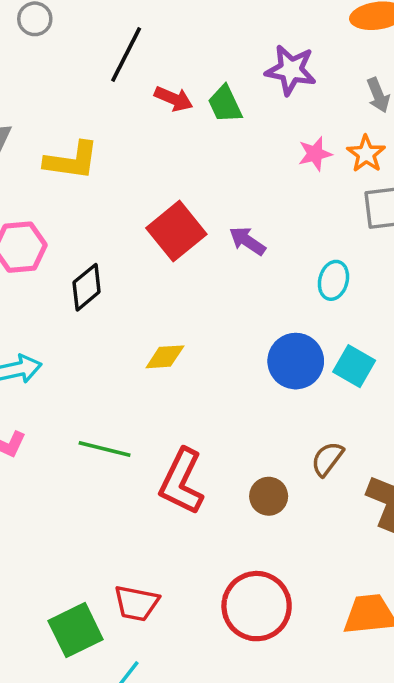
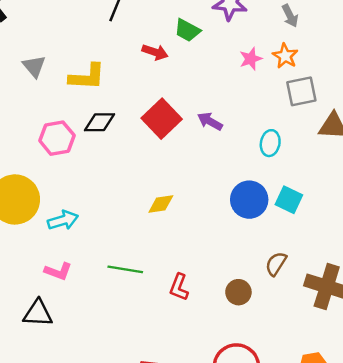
red arrow: (174, 99) -> (155, 52), moved
green trapezoid: (225, 104) -> (187, 30), turned -32
black diamond: (87, 287) -> (100, 122), moved, turned 44
red L-shape: (182, 482) -> (179, 287), size x0.6

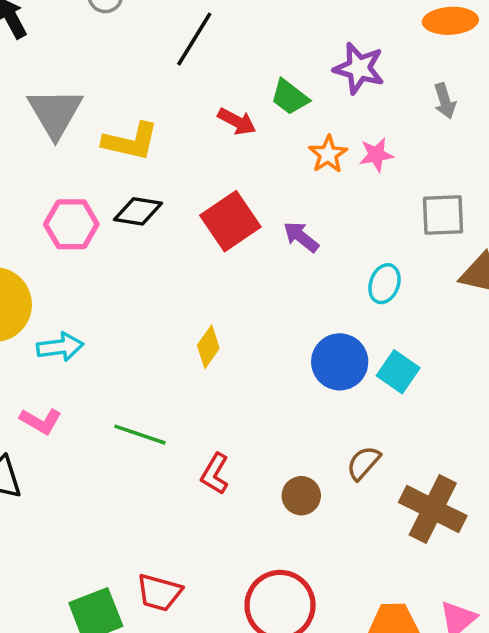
orange star: (285, 56) -> (328, 154), moved
gray triangle: (34, 66) -> (55, 113), size x1.6
yellow diamond: (161, 204) -> (208, 347), turned -56

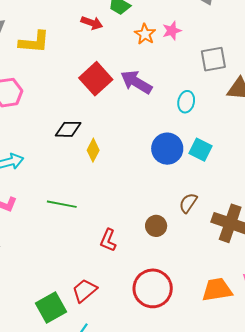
black diamond: (138, 211) -> (68, 129), moved
purple arrow: (301, 237) -> (136, 82), size x1.5
red L-shape: (215, 474) -> (108, 240), moved
red trapezoid: (159, 593) -> (85, 290), turned 132

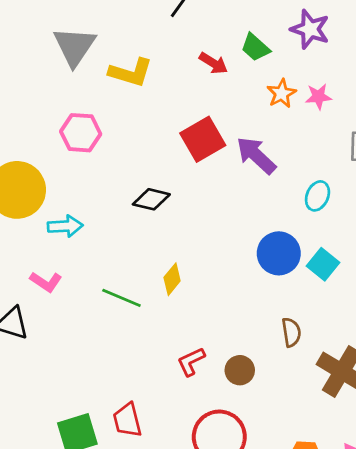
yellow diamond: (93, 150) -> (172, 279), moved
brown semicircle: (188, 203) -> (291, 332), turned 125
brown circle: (156, 226) -> (240, 370), moved
red L-shape: (108, 240) -> (191, 362), moved, turned 30
red trapezoid: (85, 290) -> (127, 420), turned -76

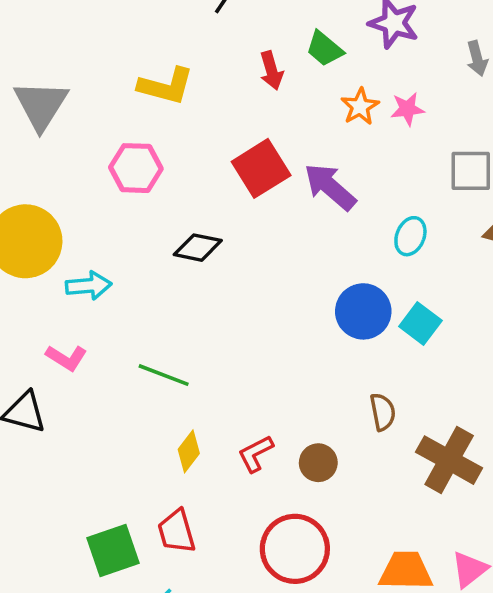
gray triangle: (75, 46) -> (41, 105), moved
red arrow: (213, 63) -> (271, 71), turned 44
pink hexagon: (81, 133) -> (136, 168), moved
yellow diamond: (172, 279) -> (189, 451), moved

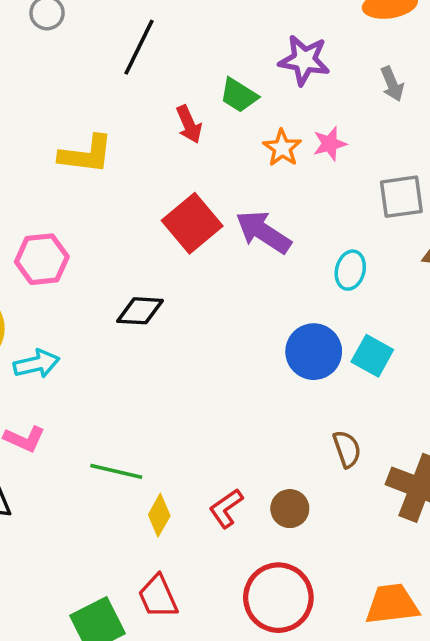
pink hexagon: (136, 168) -> (42, 259), moved
green line: (164, 375) -> (116, 471), moved

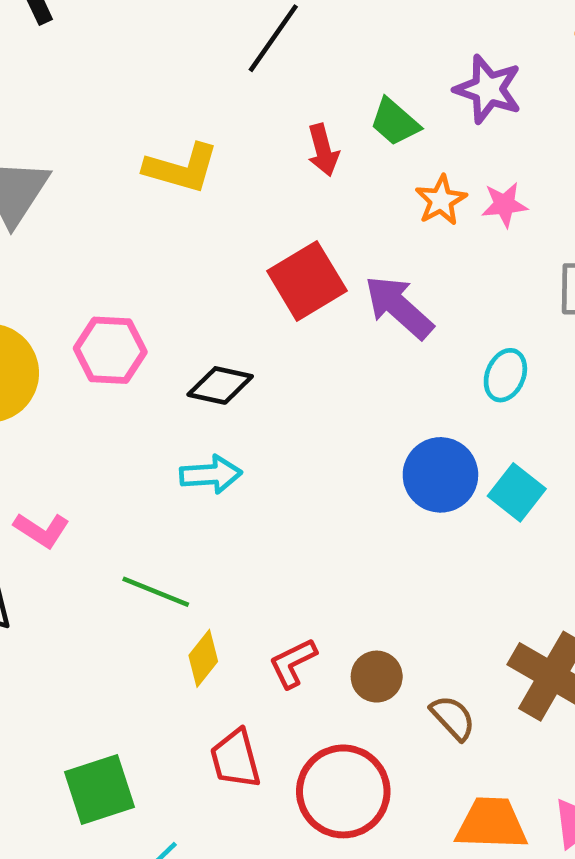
pink hexagon: (42, 259) -> (110, 350), moved
cyan arrow: (36, 364) -> (211, 474), moved
brown semicircle: (347, 449) -> (453, 718), moved, turned -33
red trapezoid: (158, 597) -> (235, 759), moved

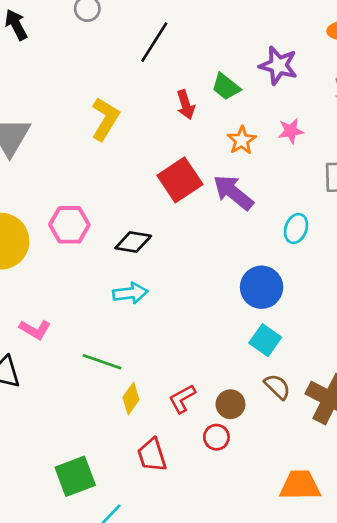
yellow L-shape: (181, 168) -> (105, 119), turned -72
orange star: (441, 200) -> (242, 140), moved
cyan square: (517, 492) -> (265, 340), moved
brown semicircle: (453, 718) -> (277, 387), moved
red circle: (343, 791) -> (216, 437), moved, size x0.5

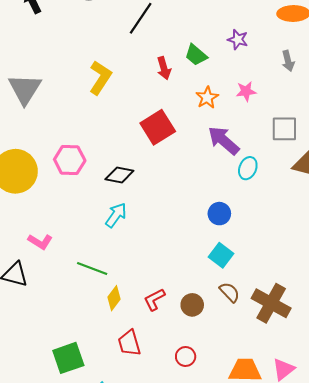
purple star: (278, 65) -> (238, 40), size x0.7
purple arrow: (233, 192) -> (224, 140), moved
blue circle: (262, 287) -> (219, 214), size x0.7
cyan arrow: (130, 293) -> (116, 215), turned -50
red circle: (216, 437) -> (186, 356), moved

